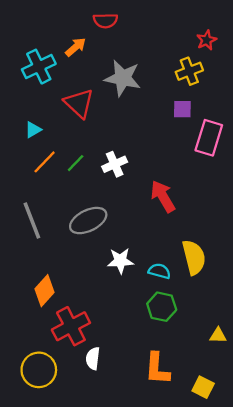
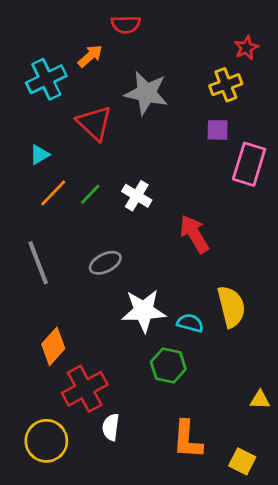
white cross: (115, 164) -> (137, 196), turned -35
gray ellipse: (88, 221) -> (105, 263), size x0.7
white star: (120, 261) -> (144, 311), size x1.4
green hexagon: (162, 307) -> (168, 366), moved

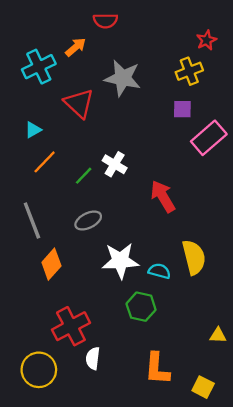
pink rectangle: (249, 164) -> (209, 138), turned 32
green line: (90, 194) -> (84, 176), moved
orange diamond: (53, 346) -> (51, 264), moved

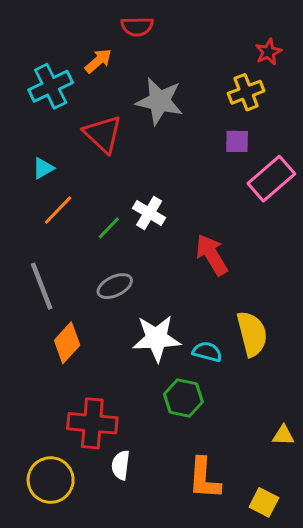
red cross: (71, 326) -> (92, 423), turned 33

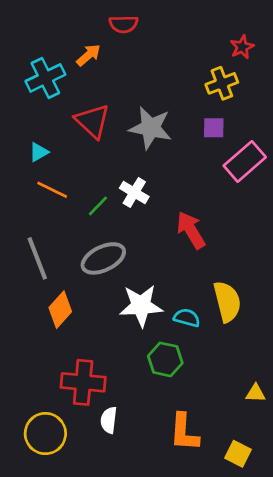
gray star: (159, 101) -> (150, 128), moved
orange line: (58, 210) -> (52, 190), turned 72
gray ellipse: (115, 286) -> (103, 258), size x1.4

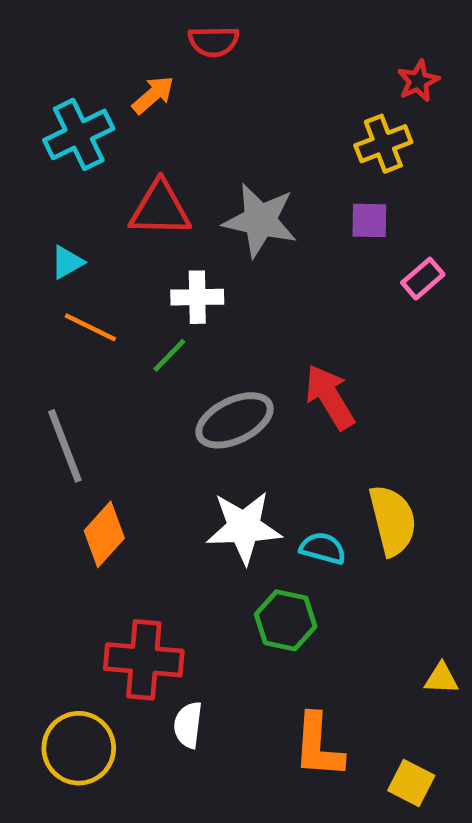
red triangle: (93, 121) -> (160, 209), turned -42
pink rectangle: (245, 161) -> (423, 279), size x0.6
white cross: (134, 192) -> (197, 297), moved, turned -32
gray ellipse: (103, 258) -> (235, 420), moved

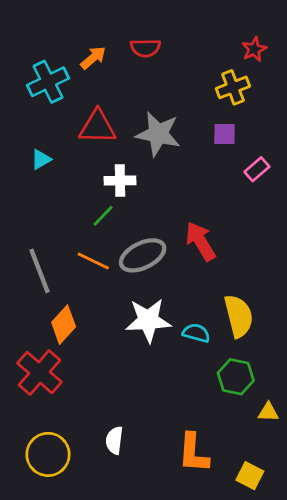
red semicircle: (214, 41) -> (145, 48), moved
orange line: (90, 327) -> (93, 261), moved
green hexagon: (286, 620) -> (236, 377), moved
red cross: (144, 660) -> (40, 373), moved, turned 36

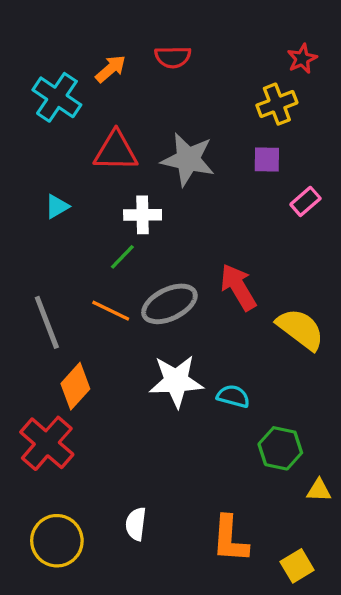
cyan cross: (48, 82) -> (57, 97), turned -30
cyan triangle: (41, 159) -> (57, 206), moved
yellow semicircle: (239, 316) -> (300, 329), moved, turned -39
yellow square: (250, 476) -> (297, 566), turned 32

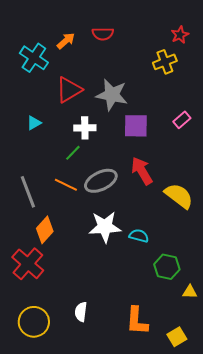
red triangle: (116, 151) -> (69, 90), turned -32
purple square: (267, 159) -> (136, 126), moved, size x1.5

